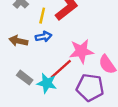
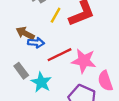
blue arrow: (43, 37) -> (36, 43), moved
red line: (61, 69) -> (60, 55), moved

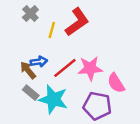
brown arrow: (25, 33) -> (28, 70), moved, turned 36
cyan star: (41, 82) -> (53, 99), size x1.4

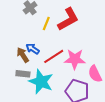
blue arrow: (39, 62) -> (33, 49), turned -144
gray rectangle: (31, 93) -> (23, 74), turned -40

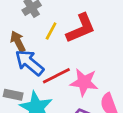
blue arrow: (33, 49) -> (29, 63), size x1.6
brown arrow: (23, 55) -> (18, 41), moved

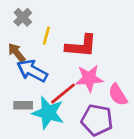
red L-shape: (81, 28) -> (81, 46), moved, turned 40
red line: (56, 76) -> (63, 94), moved

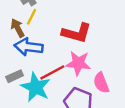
yellow line: (46, 36) -> (32, 17), moved
blue arrow: (32, 71) -> (29, 47), turned -32
gray rectangle: (23, 105) -> (15, 76), turned -35

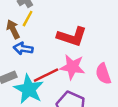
blue arrow: (29, 47) -> (23, 49), size x0.7
pink semicircle: (101, 83) -> (103, 74), moved

